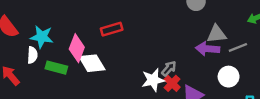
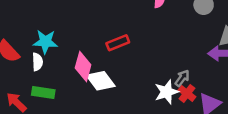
cyan star: (42, 37) -> (45, 42), moved
white semicircle: (32, 55) -> (37, 62), moved
green rectangle: (56, 68) -> (43, 92), moved

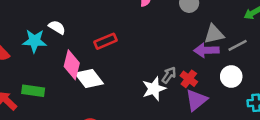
white semicircle: (37, 62) -> (57, 27), moved, turned -56
red cross: (187, 93) -> (189, 79), moved

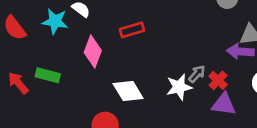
white diamond: (89, 78) -> (128, 91), moved
purple triangle: (196, 100) -> (224, 104), turned 40

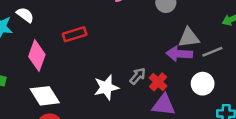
white star: (179, 87) -> (106, 87), moved
white diamond: (128, 91) -> (45, 96), moved

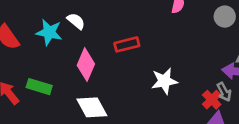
gray arrow: (138, 76) -> (224, 92), moved, turned 108
white star: (106, 87) -> (164, 81), moved

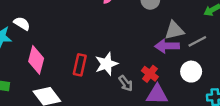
red rectangle: (127, 44) -> (80, 65), moved, turned -55
gray arrow: (224, 92) -> (126, 83), moved

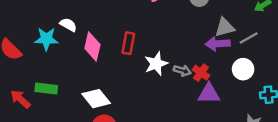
pink diamond: (36, 60) -> (92, 47), moved
red rectangle: (80, 65) -> (128, 43), moved
gray arrow: (126, 83) -> (182, 71), moved, turned -35

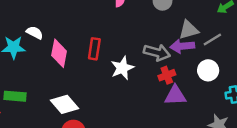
gray arrow: (182, 71) -> (157, 53), moved, size x1.5
red cross: (201, 73) -> (167, 75), turned 35

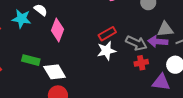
red rectangle: (94, 49) -> (107, 34), moved, turned 42
purple triangle: (175, 95) -> (161, 82), moved
green rectangle: (15, 96) -> (31, 60), moved

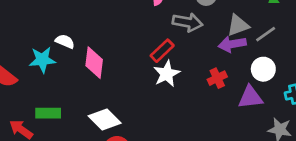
gray arrow: (136, 43) -> (188, 22), moved
green rectangle: (31, 60) -> (48, 113), moved

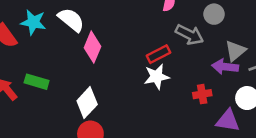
gray triangle: (238, 25) -> (235, 51), turned -35
white semicircle: (65, 41) -> (71, 20), size x1.5
cyan star: (42, 60) -> (33, 22), moved
white diamond: (105, 120) -> (87, 103), turned 72

